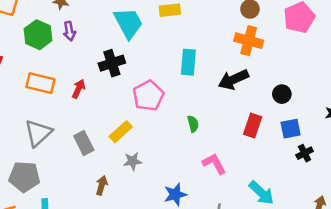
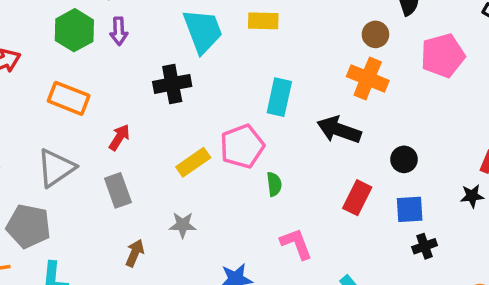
black arrow: (233, 80) -> (339, 130), turned 36
red arrow: (79, 89) -> (119, 137), moved
pink pentagon: (148, 96) -> (242, 146), moved
yellow rectangle: (121, 132) -> (193, 162), moved

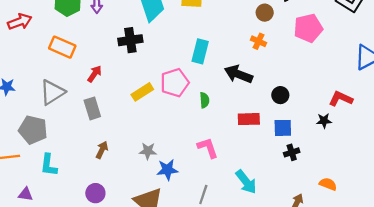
orange cross: (368, 78) -> (259, 41), size x0.6
green semicircle: (274, 184) -> (204, 100), moved
red rectangle: (357, 198) -> (249, 119), turned 60
gray star: (183, 225) -> (148, 151), moved

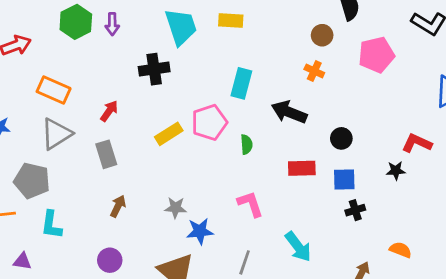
orange rectangle: (62, 47) -> (54, 90), moved

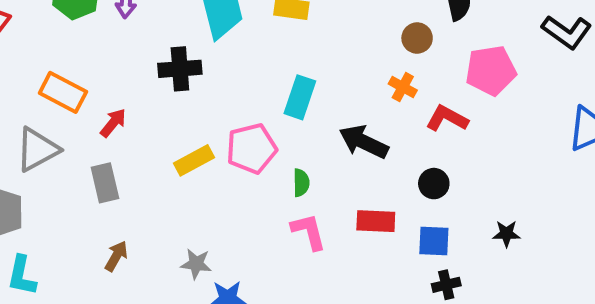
orange rectangle: (54, 90) -> (63, 92), moved
red L-shape: (417, 143) -> (447, 118), moved
pink L-shape: (250, 204) -> (309, 232), moved

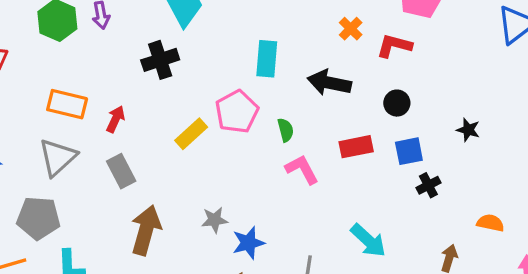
orange cross: (403, 87) -> (351, 29), turned 30
black star: (506, 234) -> (468, 130), turned 30
brown arrow: (116, 256) -> (146, 230), size x1.8

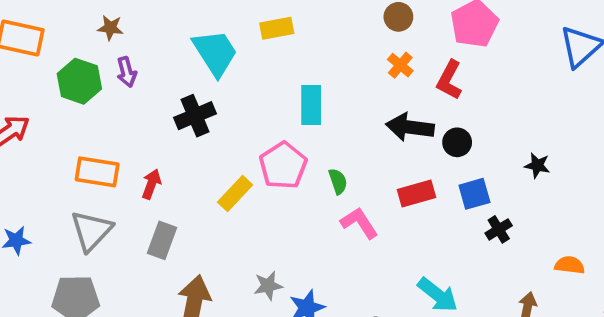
red L-shape: (394, 46) -> (449, 80), turned -72
black arrow: (329, 83) -> (410, 127), moved
gray rectangle: (121, 171) -> (162, 240), turned 52

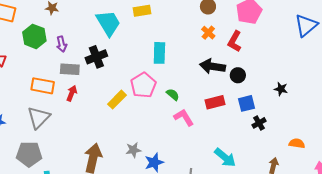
purple arrow: (127, 72) -> (62, 44), moved
green semicircle: (338, 181) -> (173, 95), turned -32
gray rectangle: (162, 240) -> (70, 69), moved, turned 72

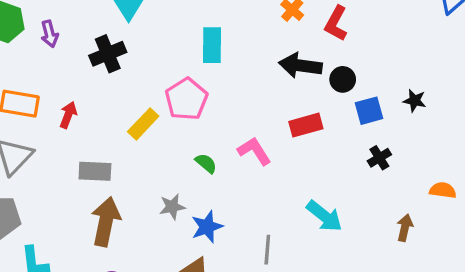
gray rectangle: (70, 69) -> (95, 171), moved
green semicircle: (173, 95) -> (206, 163), moved
blue square: (246, 103) -> (369, 111), moved

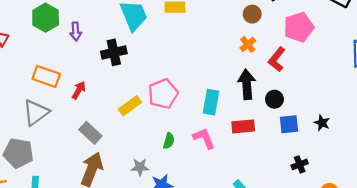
cyan rectangle: (212, 45) -> (211, 102), moved
black arrow: (300, 66) -> (247, 84), turned 68
black cross: (379, 158) -> (300, 164), moved
green semicircle: (206, 163) -> (169, 141), turned 56
gray rectangle: (95, 171) -> (90, 133), turned 30

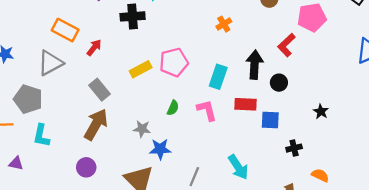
orange cross: (248, 44) -> (224, 24), moved
blue square: (289, 124) -> (270, 120), moved

